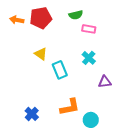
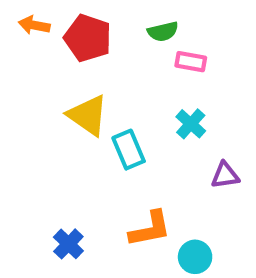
red pentagon: (41, 18) -> (88, 38), turned 30
orange arrow: (17, 20) -> (34, 25), moved
yellow triangle: (41, 54) -> (88, 115), size x1.5

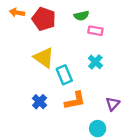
purple triangle: (225, 175) -> (113, 104), moved, turned -40
orange L-shape: (150, 229) -> (75, 101), moved
blue cross: (68, 244) -> (40, 102), moved

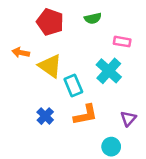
orange arrow: (17, 12) -> (21, 53), moved
pink rectangle: (95, 31) -> (122, 42), moved
cyan cross: (95, 62) -> (109, 71), size x1.5

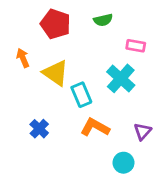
orange arrow: (21, 53) -> (23, 58), turned 56
orange L-shape: (86, 115) -> (95, 127), turned -140
blue cross: (45, 116) -> (39, 129), moved

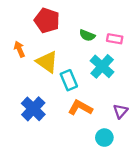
green semicircle: (103, 20) -> (87, 35), moved, turned 35
blue cross: (39, 129) -> (33, 109), size x1.5

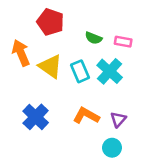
orange arrow: (19, 49) -> (21, 53), size x1.5
cyan rectangle: (69, 80) -> (80, 71), moved
purple triangle: (120, 111) -> (118, 119), moved

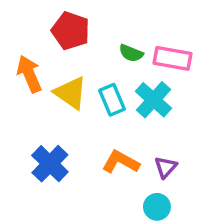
pink rectangle: (123, 42) -> (172, 58), size x1.5

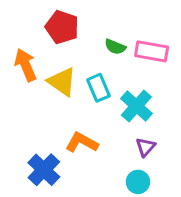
cyan cross: (154, 100) -> (136, 106), moved
orange L-shape: (121, 162) -> (82, 142), moved
blue cross: (50, 164) -> (44, 170), moved

